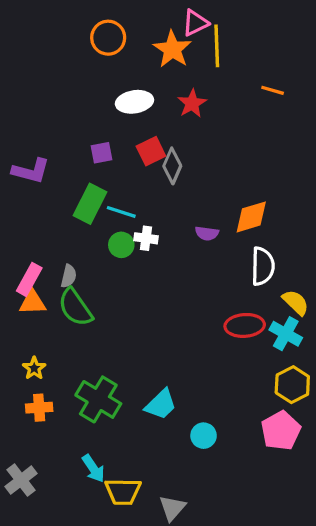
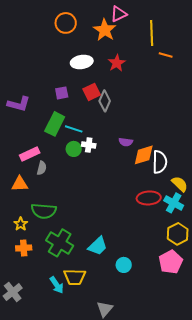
yellow line: (217, 46) -> (152, 33), moved
orange diamond: (251, 217) -> (144, 155), moved
pink rectangle: (29, 279) -> (30, 154), moved, turned 36
green semicircle: (75, 307) -> (44, 211), moved, turned -50
yellow trapezoid: (123, 492) -> (75, 277), moved

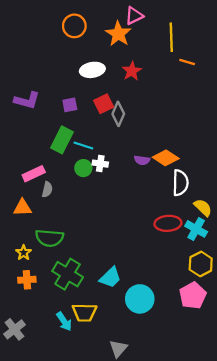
purple L-shape: (19, 104) -> (27, 100), moved
orange diamond: (144, 155) -> (166, 158), moved, turned 50
cyan circle: (124, 265) -> (140, 299), size x1.6

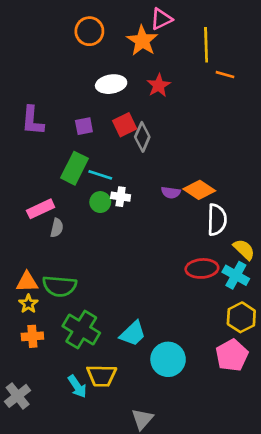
purple L-shape: (27, 100) -> (32, 121), turned 80
orange triangle: (22, 208) -> (27, 282), moved

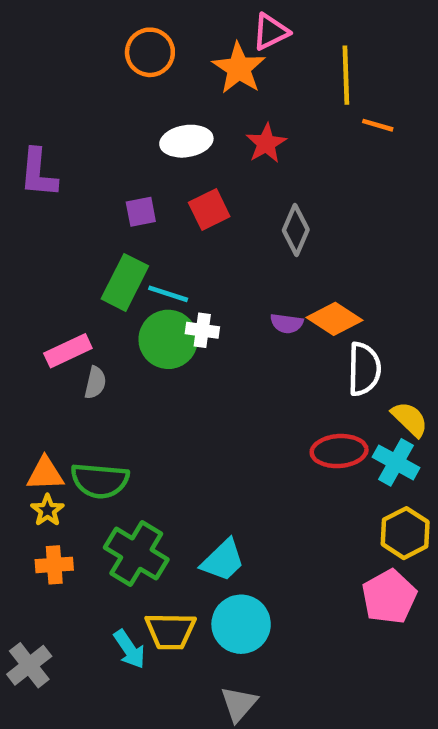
purple L-shape: (32, 121) -> (38, 173), moved
gray diamond: (142, 137) -> (296, 230), moved
green circle: (100, 202) -> (168, 339), size x1.6
cyan circle: (168, 359) -> (241, 624), moved

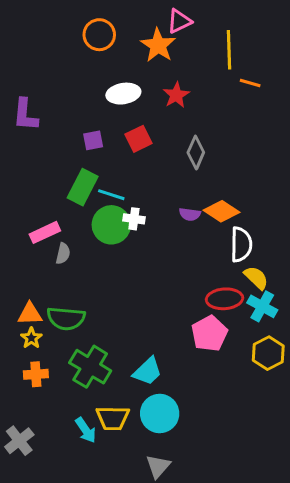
yellow semicircle: (410, 419) -> (256, 278), moved
pink pentagon: (389, 597) -> (209, 334), moved

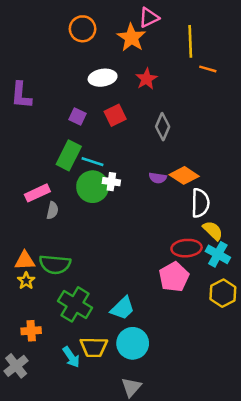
purple square: (93, 140) -> (78, 117), turned 36
orange cross: (36, 374) -> (31, 331), moved

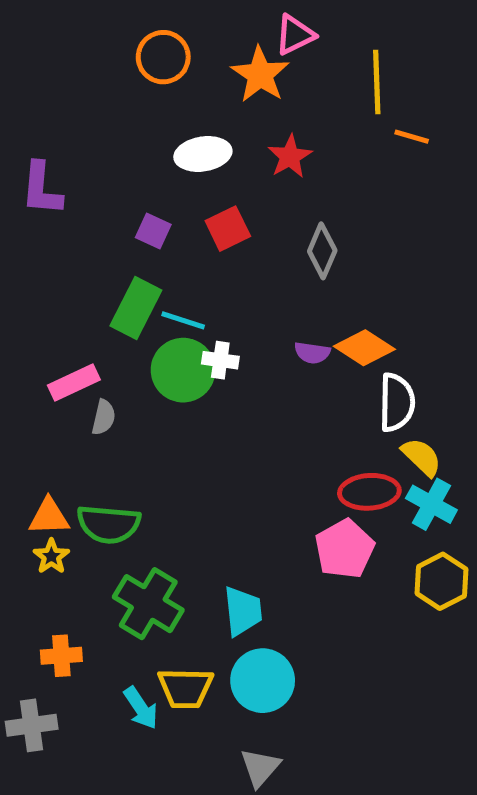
cyan trapezoid: (123, 308) -> (243, 611), turned -52
gray cross: (16, 366) -> (32, 725), turned 30

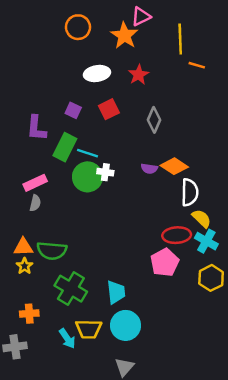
purple L-shape: (41, 189) -> (36, 128), moved
gray semicircle: (104, 417) -> (35, 203), moved

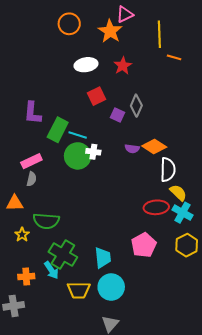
purple square: (73, 110) -> (117, 115), moved
orange triangle: (23, 247) -> (15, 203), moved
pink pentagon: (165, 262) -> (144, 245), moved
cyan arrow: (67, 339) -> (51, 270), moved

